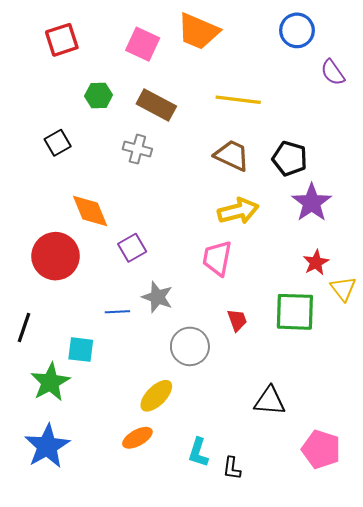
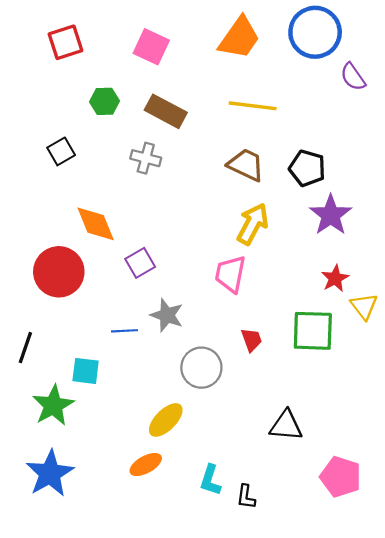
blue circle: (297, 30) -> (315, 32), size x1.4
orange trapezoid: (198, 31) -> (239, 38), moved, turned -78
yellow arrow: (238, 211) -> (253, 224), turned -48

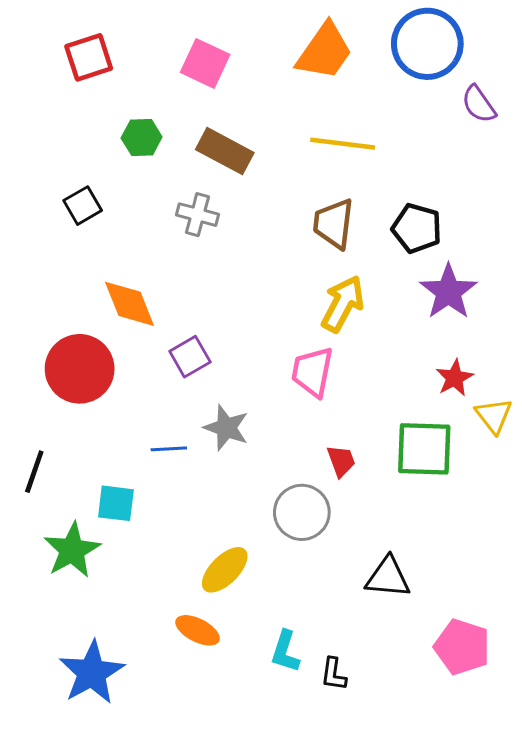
brown trapezoid: (246, 165) -> (334, 224), turned -108
gray circle: (201, 368) -> (302, 512), moved
orange ellipse: (146, 465) -> (198, 630), turned 56
blue star: (50, 473) -> (92, 673), moved

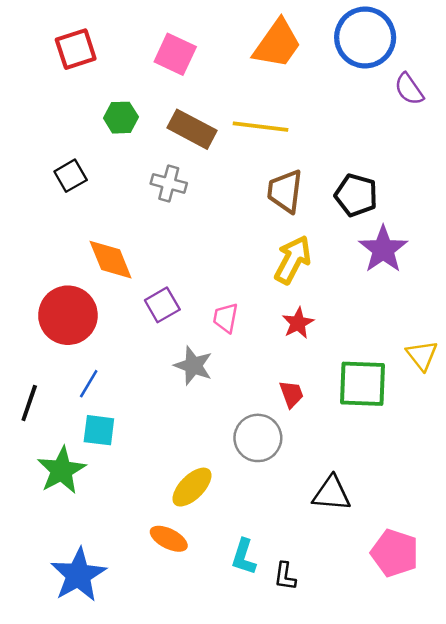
yellow line: (343, 144) -> (260, 127), moved
pink trapezoid: (312, 372) -> (226, 318), moved, size x0.7
red star: (454, 378) -> (298, 323), moved
blue line: (169, 449) -> (89, 384), moved, turned -56

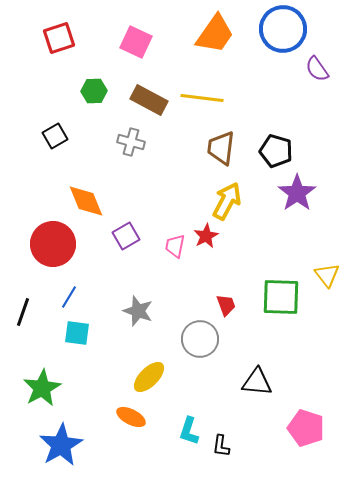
red star: (298, 323) -> (206, 236), moved
gray star: (193, 366) -> (138, 311), moved
green star: (62, 470) -> (42, 388), moved

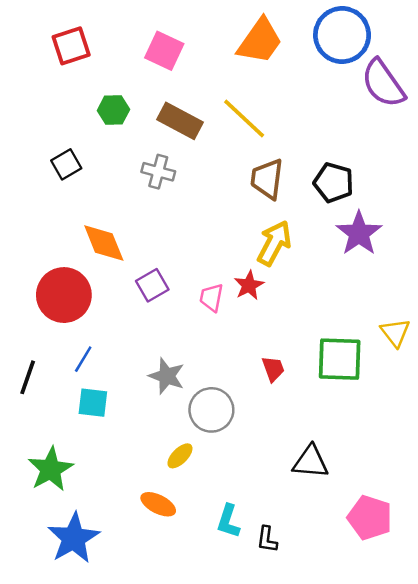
purple semicircle: (317, 69) -> (383, 83), size x1.6
yellow line: (202, 98) -> (244, 118), turned 36
gray circle: (200, 339) -> (211, 410), moved
yellow ellipse: (149, 377) -> (180, 456), size x0.7

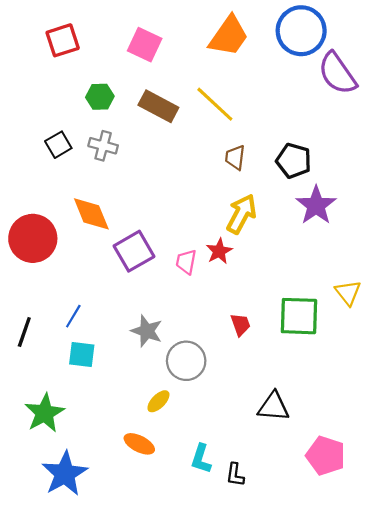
gray cross: (158, 172) -> (103, 146), moved
brown trapezoid: (267, 179) -> (235, 157), size x0.7
purple square: (152, 285) -> (134, 251), size x1.4
red circle: (64, 295) -> (33, 238), moved

